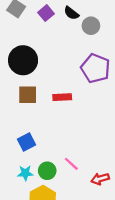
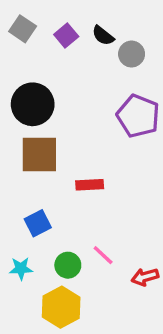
brown square: (28, 95) -> (39, 155), size x1.4
red rectangle: (62, 97) -> (90, 185), moved
cyan star: (25, 173) -> (21, 269), moved

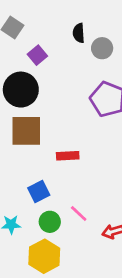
purple square: (66, 36) -> (37, 55), moved
black semicircle: (103, 36) -> (79, 33), turned 48
blue square: (38, 223) -> (39, 191), moved

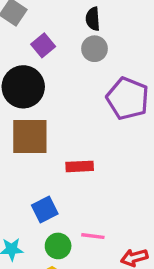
gray circle: (102, 48) -> (95, 49), moved
pink line: (79, 214) -> (93, 236), turned -36

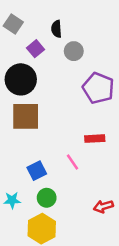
black semicircle: (93, 19) -> (56, 29), moved
red rectangle: (80, 166) -> (95, 139), moved
pink line: (93, 236) -> (73, 162), moved, turned 49

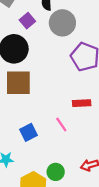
gray circle: (74, 51) -> (62, 23), size x1.5
green circle: (47, 198) -> (56, 172), moved

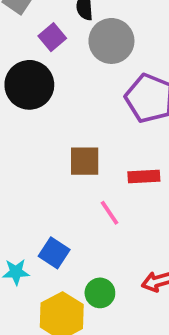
brown square: (18, 83) -> (85, 161), moved, size x0.7
blue square: (29, 132) -> (54, 253), moved, turned -30

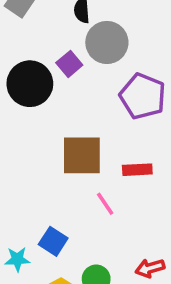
purple square: (52, 37) -> (69, 64), moved
brown square: (85, 161) -> (82, 155), size x1.4

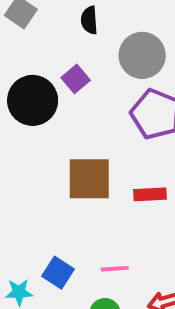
gray circle: (107, 42) -> (142, 55), moved
pink line: (105, 204) -> (115, 269), moved, turned -60

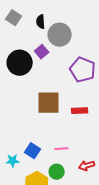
black semicircle: (89, 20) -> (41, 22), moved
gray circle: (142, 55) -> (60, 35), moved

